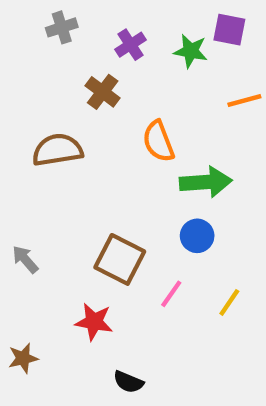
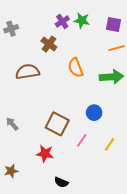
gray cross: (62, 27) -> (11, 29), moved
purple square: (229, 30) -> (114, 25), moved
green star: (191, 51) -> (82, 20), moved
green arrow: (206, 182) -> (111, 77), moved

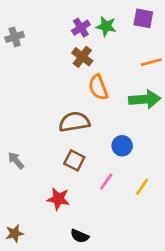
purple square: (114, 25) -> (143, 18), moved
brown cross: (49, 44) -> (82, 57), moved
brown semicircle: (27, 72) -> (74, 122), moved
brown square: (57, 124) -> (74, 160), size x0.7
brown star: (11, 171) -> (15, 233), moved

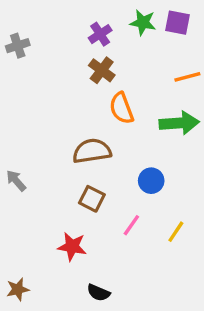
green star: (106, 26) -> (143, 23), moved
gray arrow: (16, 160) -> (16, 181), moved

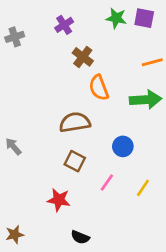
purple cross: (100, 34) -> (64, 25), moved

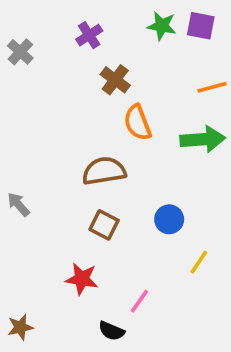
gray cross: (15, 37) -> (20, 52), turned -30
blue circle: (123, 146) -> (169, 219), moved
pink line: (107, 182) -> (139, 301), moved

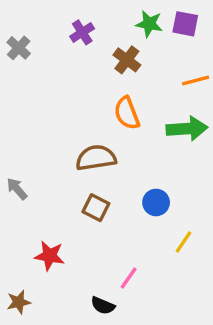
brown cross: (115, 80) -> (127, 60), moved
red star: (82, 279) -> (50, 256), moved

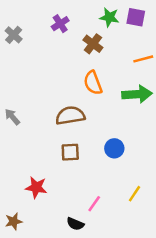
gray arrow: (17, 189) -> (12, 117), moved
brown square: (96, 208) -> (70, 152), turned -30
yellow line: (184, 242) -> (134, 194), moved

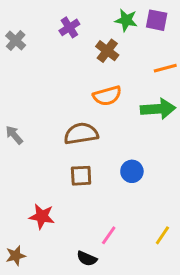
orange semicircle: (93, 83) -> (107, 96), turned -85
yellow line: (134, 194) -> (162, 235), moved

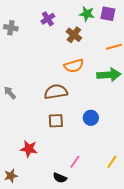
gray cross: (16, 41) -> (11, 28), turned -32

